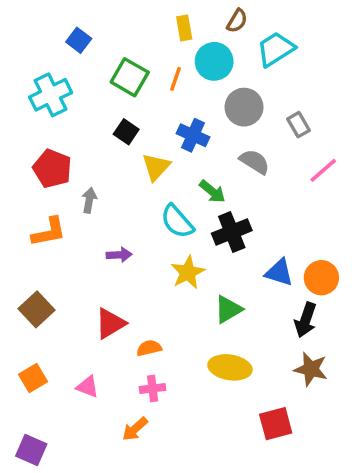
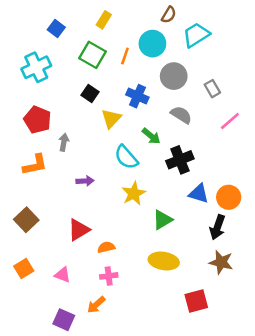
yellow rectangle: (184, 28) -> (104, 20), moved, turned 42
black cross: (232, 232) -> (180, 160), moved
purple square: (31, 450) -> (64, 320), moved

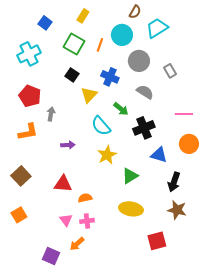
pink line: (230, 121) -> (184, 114), moved, turned 42
orange circle: (229, 197) -> (189, 144), moved
red triangle: (79, 230) -> (63, 184), turned 36
pink triangle: (62, 275) -> (66, 220), moved, turned 32

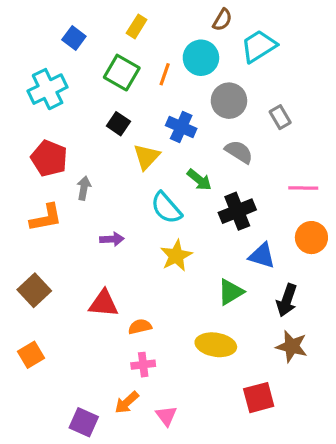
green triangle: (130, 176) -> (231, 292), moved
pink triangle: (66, 220) -> (166, 416), moved

